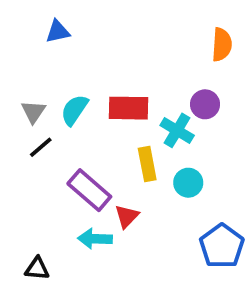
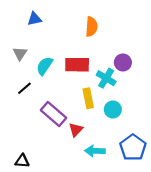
orange semicircle: (222, 45) -> (92, 27), moved
gray triangle: (33, 112) -> (20, 54), moved
cyan arrow: (95, 239) -> (95, 151), moved

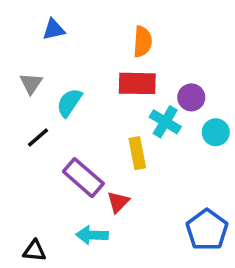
red rectangle: (77, 65) -> (137, 83), moved
cyan circle: (113, 110) -> (216, 132), moved
cyan arrow: (95, 151) -> (92, 235), moved

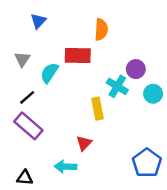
blue triangle: (54, 29) -> (38, 21), turned -35
red rectangle: (137, 83) -> (78, 55), moved
purple rectangle: (83, 178) -> (28, 126), moved

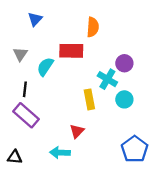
cyan circle: (153, 94) -> (124, 99), moved
black line: (27, 97) -> (25, 89), turned -42
black triangle: (25, 178) -> (15, 157), moved

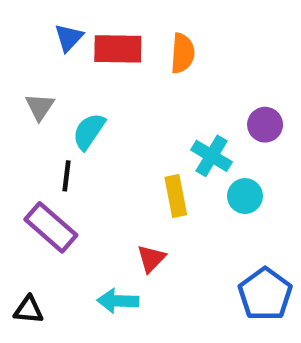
red rectangle: (71, 51) -> (118, 49), moved
purple circle: (124, 63) -> (265, 125), moved
black line: (25, 89) -> (67, 176), moved

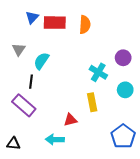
yellow rectangle: (176, 196) -> (92, 102), moved
cyan circle: (245, 196) -> (125, 90), moved
red triangle: (151, 258) -> (70, 120), turned 32

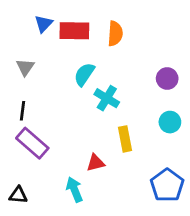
cyan semicircle: (41, 61) -> (84, 74), moved
cyan cross: (98, 72) -> (107, 98), moved
black line: (31, 82) -> (22, 111), moved
cyan arrow: (55, 140) -> (74, 189), turned 66

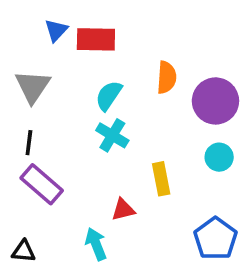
orange semicircle: (115, 34) -> (167, 77), moved
gray triangle: (25, 67) -> (33, 86), size x1.5
purple circle: (167, 79) -> (215, 101), size x1.6
cyan cross: (107, 98) -> (112, 135), moved

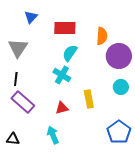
red rectangle: (96, 39) -> (65, 28), moved
orange semicircle: (167, 77) -> (102, 36), moved
cyan semicircle: (109, 96) -> (70, 53), moved
red triangle: (123, 210) -> (62, 108), moved

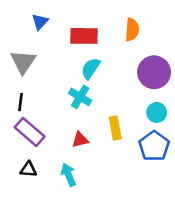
orange semicircle: (102, 36) -> (132, 30), moved
blue pentagon: (119, 132) -> (154, 146), moved
black triangle: (13, 139) -> (28, 169), moved

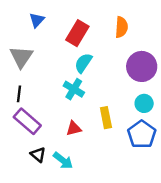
red rectangle: (84, 36) -> (77, 33), turned -60
black triangle: (28, 169) -> (38, 155), moved, turned 35
cyan arrow: (69, 175) -> (63, 161), turned 150

